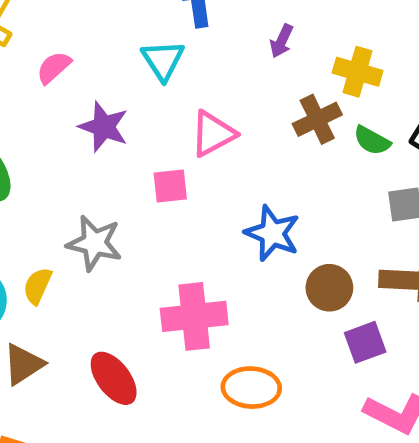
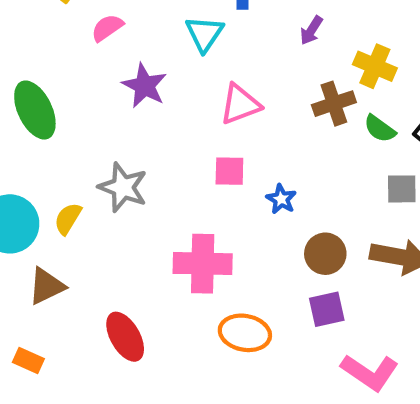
pink square: (170, 186) -> (229, 171), moved
blue star: (272, 233) -> (281, 199), size x0.6
purple square: (365, 342) -> (327, 309), moved
red ellipse: (114, 378) -> (125, 337), moved

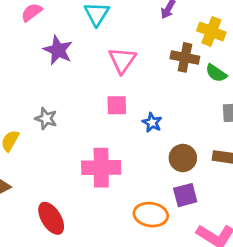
pink triangle: (240, 104) -> (122, 60), turned -32
brown cross: (334, 104) -> (185, 57), turned 32
gray star: (123, 187) -> (46, 119), size x0.7
orange ellipse: (245, 333) -> (151, 215), moved

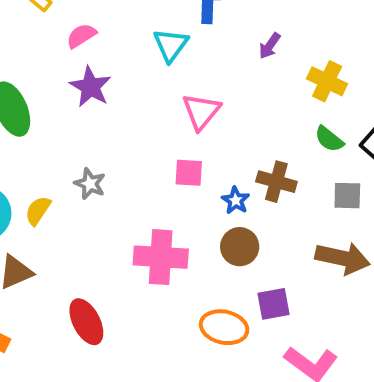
purple star: (58, 50) -> (90, 87), moved
brown cross: (185, 57) -> (276, 182), moved
brown circle: (183, 158) -> (240, 247), moved

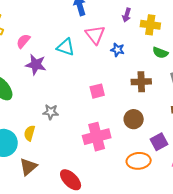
cyan triangle: (171, 45) -> (66, 47), moved, turned -30
purple arrow: (270, 46) -> (127, 15), moved
pink triangle: (201, 111) -> (95, 35), moved
blue star: (236, 200) -> (117, 50), moved

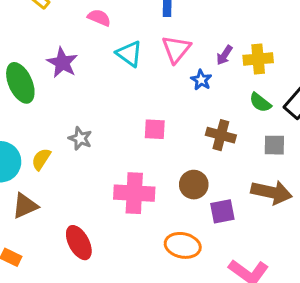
purple arrow: (127, 15) -> (224, 55), moved
yellow cross: (150, 25) -> (258, 59), turned -30
pink semicircle: (23, 41) -> (99, 18), moved, turned 56
purple star: (36, 65) -> (62, 63), moved
purple square: (159, 142) -> (222, 211), moved

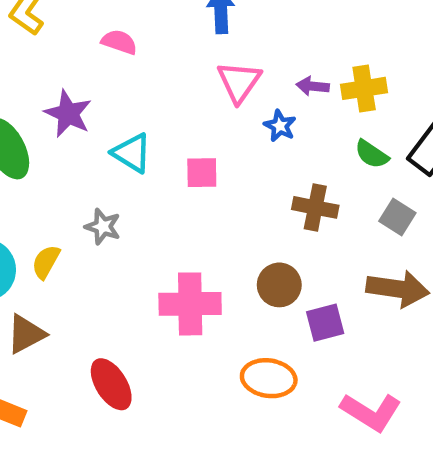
cyan triangle: (129, 54) -> (132, 153), moved
purple arrow: (224, 55) -> (313, 86), turned 66
pink square: (155, 129) -> (202, 173), moved
gray square: (274, 145) -> (397, 217), turned 35

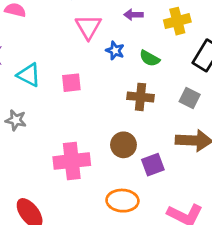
purple arrow: (313, 86) -> (133, 15), moved
yellow cross: (364, 88) -> (177, 21), moved
green semicircle: (372, 154) -> (150, 58), moved

